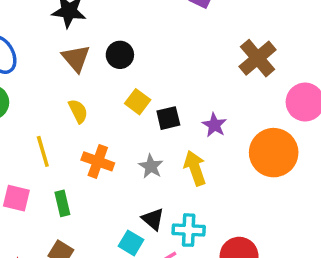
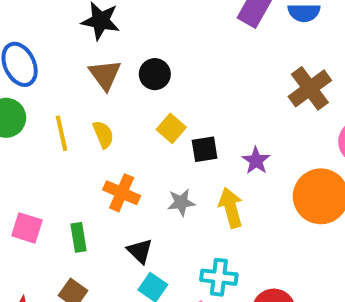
yellow line: (43, 151) -> (61, 133), moved
gray star: (151, 166) -> (181, 202), turned 30
black triangle: (153, 219) -> (140, 251), moved

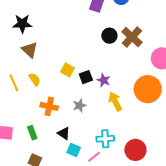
black circle: (155, 74) -> (109, 36), moved
purple star: (256, 161) -> (104, 80), moved
yellow arrow: (231, 208) -> (115, 102), moved

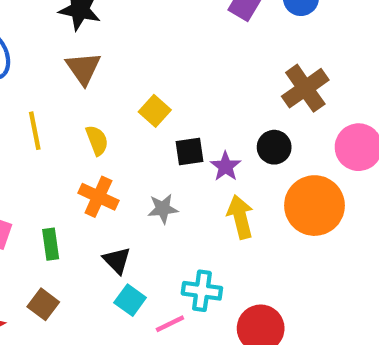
black circle: (109, 36) -> (274, 147), moved
yellow square: (67, 70) -> (155, 111), moved
yellow semicircle: (35, 79) -> (97, 140), moved

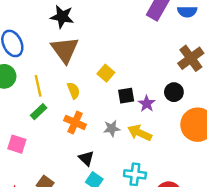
brown triangle: (83, 68) -> (65, 50), size x1.4
yellow arrow: (240, 217) -> (140, 133), moved, turned -50
green rectangle: (51, 244) -> (39, 112), moved, turned 56

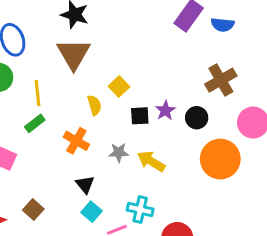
yellow semicircle: (73, 91) -> (94, 105), moved
purple star: (147, 104) -> (165, 111), moved

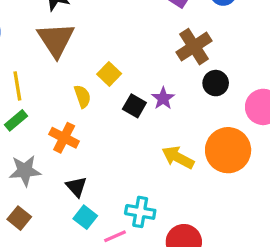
brown cross: (221, 80) -> (194, 47), moved
black square: (140, 116) -> (134, 106), turned 36
black circle: (197, 118) -> (216, 83), moved
gray star: (119, 152) -> (25, 171), moved, size x1.4
yellow arrow: (151, 161) -> (178, 157), moved

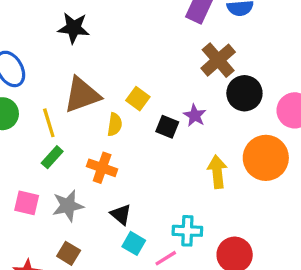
brown triangle: (56, 40) -> (82, 95), moved, turned 51
black circle: (216, 83) -> (244, 93), size x1.4
yellow semicircle: (82, 96) -> (115, 124), turned 35
yellow arrow: (178, 157) -> (217, 172), turned 64

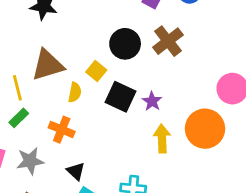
black circle: (244, 93) -> (125, 44), moved
purple star: (195, 115) -> (152, 101), moved
black square: (167, 127) -> (121, 97), size x1.5

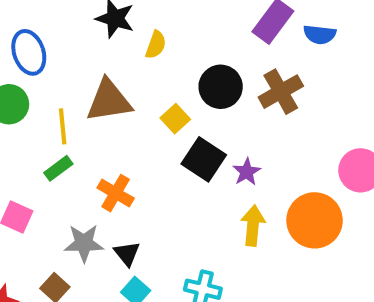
yellow semicircle: (75, 92) -> (156, 45), moved
gray star: (30, 161) -> (84, 243), moved

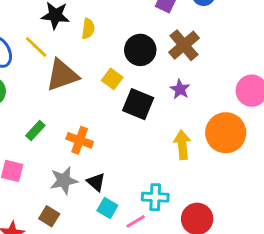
yellow line: (63, 126) -> (36, 47), moved, turned -30
purple star: (247, 172) -> (180, 89), moved

